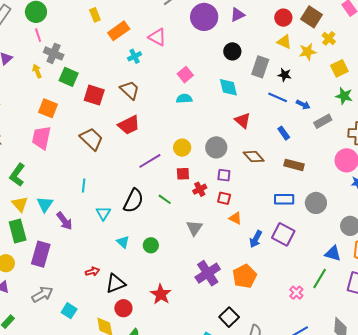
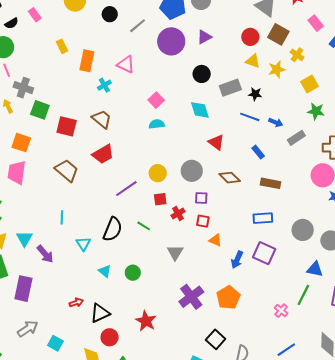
orange rectangle: (119, 31) -> (87, 61), turned -40
gray rectangle: (260, 67) -> (230, 88), turned 55
gray circle: (316, 203) -> (303, 230), moved

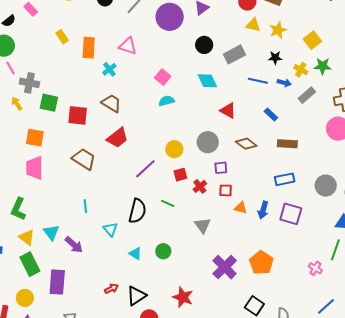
yellow cross: (297, 55) -> (301, 70), moved
black star: (255, 94) -> (275, 58), moved
blue arrow: (237, 260) -> (263, 210), moved

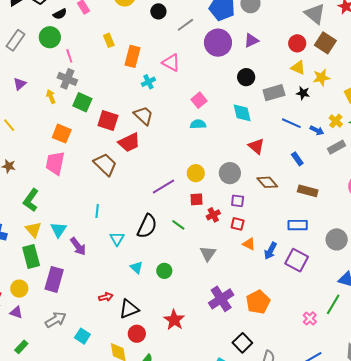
black star: (275, 58) -> (303, 93), moved
pink line: (11, 68) -> (69, 56), moved
red trapezoid: (118, 138) -> (129, 142), moved

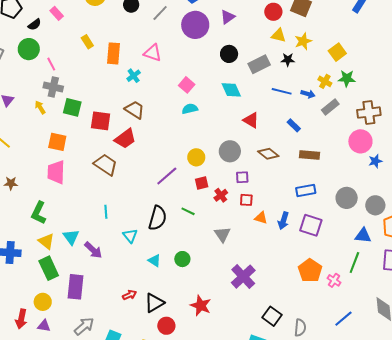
orange pentagon: (258, 302) -> (310, 271), moved

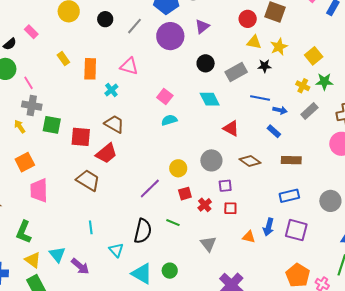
blue arrow: (308, 94) -> (280, 110), moved
orange square: (57, 142) -> (25, 162), moved, turned -36
orange triangle: (261, 218) -> (249, 237), moved
cyan triangle: (154, 261) -> (142, 274), size x1.6

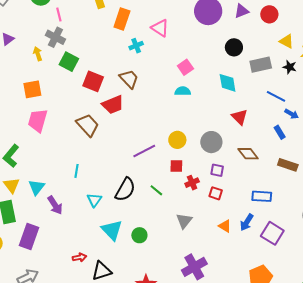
red circle: (248, 19) -> (269, 14), moved
blue rectangle: (289, 196) -> (262, 196), moved

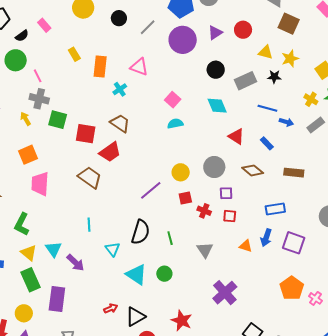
blue rectangle: (280, 132) -> (267, 143), moved
red cross: (192, 183) -> (204, 211), turned -32
green line: (156, 190) -> (170, 238), moved, turned 48

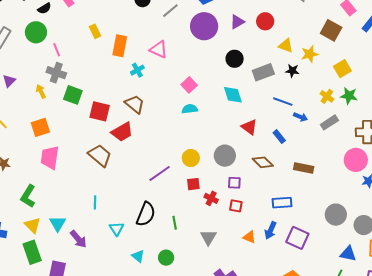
brown square: (289, 24) -> (331, 30), moved
cyan triangle: (136, 275) -> (138, 256), size x0.6

